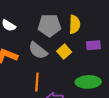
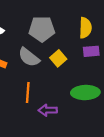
yellow semicircle: (75, 24) -> (85, 28), moved

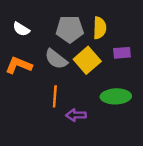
yellow semicircle: (85, 28) -> (100, 28), moved
yellow square: (58, 58) -> (87, 60), size x1.5

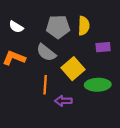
yellow square: (87, 60) -> (73, 69), moved

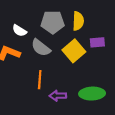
white semicircle: (16, 27) -> (19, 31), moved
yellow square: (73, 69) -> (74, 51), moved
green ellipse: (98, 85) -> (92, 94), moved

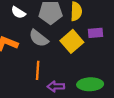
white semicircle: (19, 31) -> (18, 12), moved

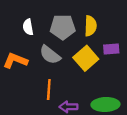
white semicircle: (18, 12) -> (28, 27), turned 48

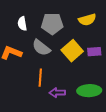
yellow semicircle: (90, 26) -> (87, 20), moved, turned 72
purple rectangle: (111, 49) -> (94, 52), moved

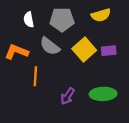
orange line: (40, 78) -> (35, 76), moved
purple arrow: (57, 93) -> (68, 96), turned -56

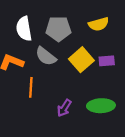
white semicircle: (29, 20) -> (24, 29), size x1.5

